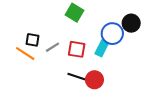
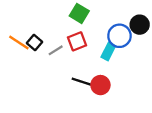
black square: (33, 40) -> (34, 43), turned 32
red square: (77, 49) -> (77, 41), moved, turned -30
orange line: (25, 54) -> (19, 43), moved

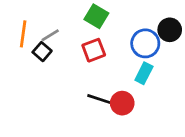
orange line: (19, 43) -> (23, 34), moved, turned 65
gray line: (56, 50) -> (50, 35), moved
cyan rectangle: (108, 51) -> (144, 73), moved

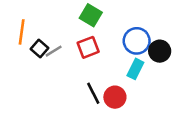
black circle: (170, 30) -> (160, 51), moved
gray line: (50, 35) -> (54, 51), moved
black line: (99, 99) -> (93, 93), turned 45

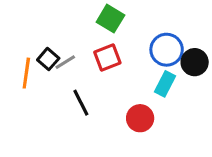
orange line: (22, 32) -> (26, 73), moved
black line: (93, 93) -> (81, 103), moved

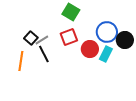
orange line: (26, 73) -> (21, 61), moved
black line: (81, 103) -> (44, 54), moved
red circle: (140, 118) -> (90, 49), moved

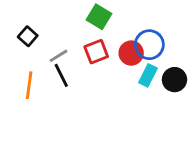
black square: (31, 38) -> (28, 36), moved
black circle: (125, 40) -> (174, 80), moved
red circle: (90, 49) -> (131, 53), moved

